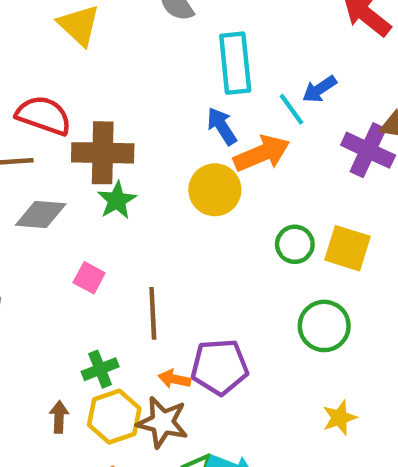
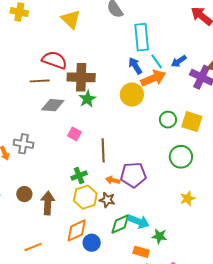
blue arrow: (319, 89) -> (179, 61), moved
cyan line: (291, 109) -> (157, 61), moved
brown arrow: (59, 417) -> (48, 203), moved, size x1.6
brown star: (162, 422) -> (107, 200), size x0.7

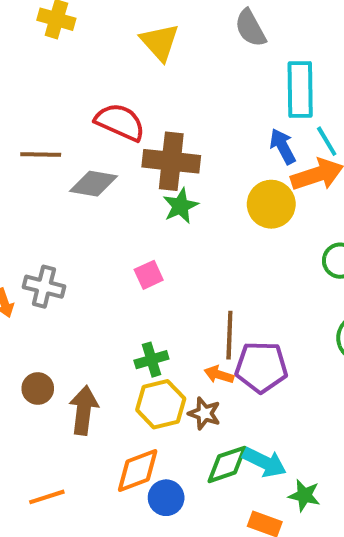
brown line: (40, 81) -> (41, 154), moved
gray diamond: (53, 105) -> (94, 184), moved
pink square: (74, 134) -> (149, 275), turned 32
brown line: (103, 150) -> (229, 335), moved

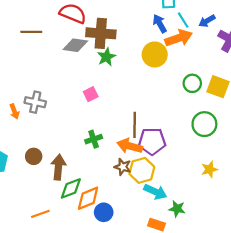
gray diamond: (94, 184) -> (75, 45), moved
orange arrow: (219, 375) -> (130, 146), size x1.6
yellow hexagon: (161, 404) -> (142, 170), moved
green diamond: (227, 464) -> (71, 188), moved

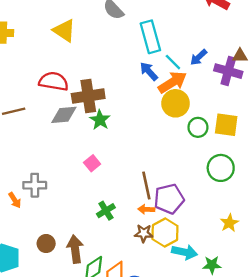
yellow circle: (155, 55) -> (176, 103), moved
orange arrow: (130, 146) -> (146, 209), size x0.6
yellow star: (209, 169) -> (229, 223), moved

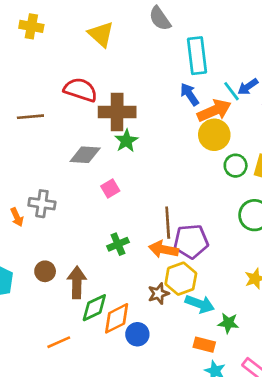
cyan line: (173, 62) -> (231, 91), moved
gray diamond: (64, 115) -> (85, 155), moved
orange arrow: (146, 209) -> (164, 249), size x1.5
brown star: (144, 233) -> (158, 294), moved, turned -30

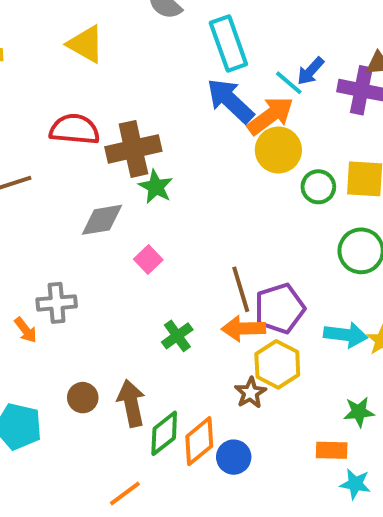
blue arrow: (189, 94) -> (230, 101), size x1.5
cyan arrow: (200, 304) -> (346, 335), moved

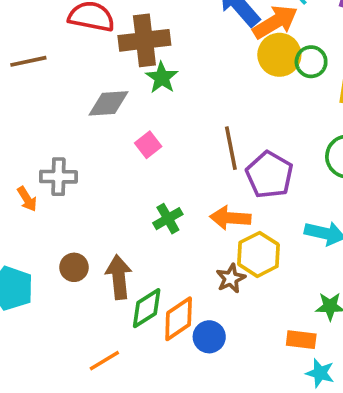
green circle: (318, 187) -> (311, 62), moved
brown line: (241, 289) -> (231, 148), moved
purple pentagon: (280, 308) -> (269, 175), moved, turned -30

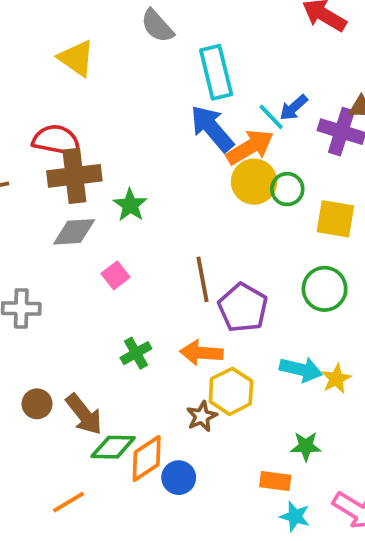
brown cross: (144, 40) -> (74, 176), moved
brown arrow: (119, 277) -> (84, 414), turned 147
green diamond: (147, 308) -> (113, 447), turned 33

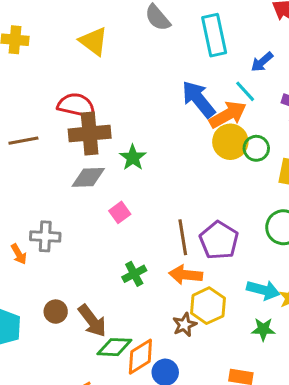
cyan rectangle: (216, 72) -> (214, 35), moved
blue arrow: (294, 108) -> (262, 62), moved
brown line: (203, 279) -> (183, 237), moved
green star: (306, 446) -> (263, 329), moved

